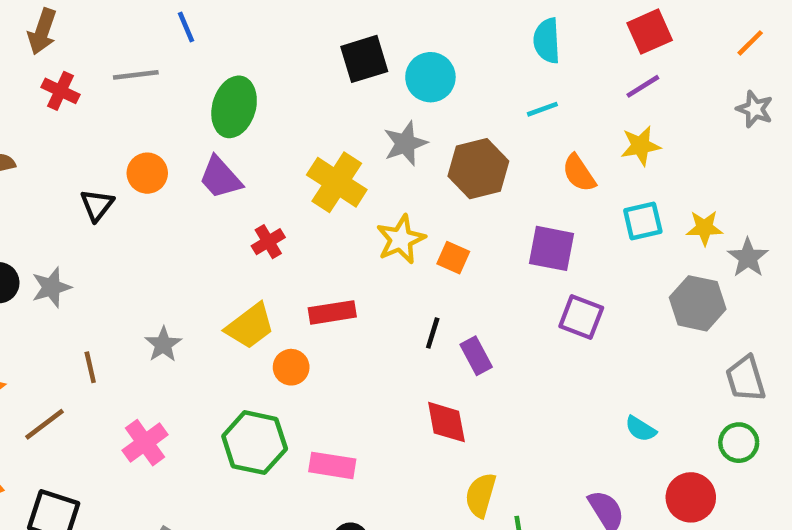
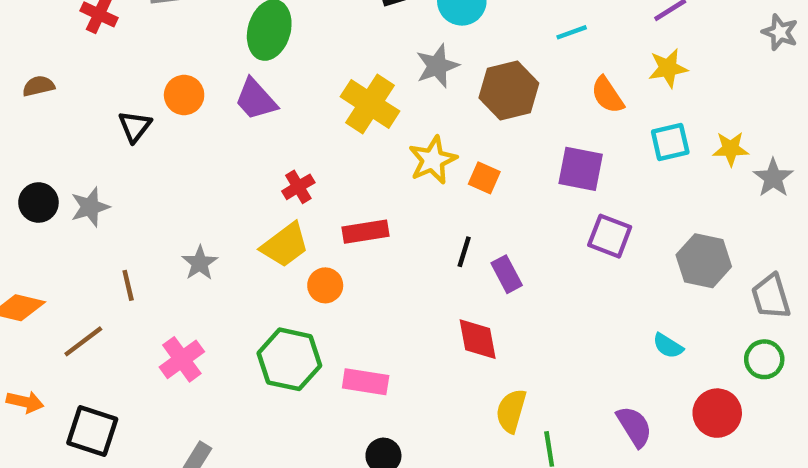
red cross: (268, 242) -> (298, 187), moved
gray hexagon: (698, 303) -> (704, 261), moved

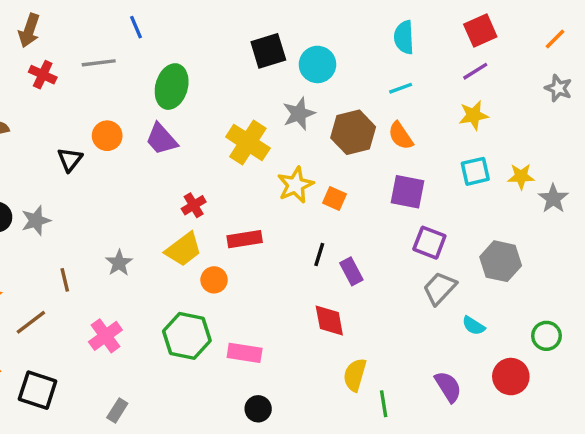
orange semicircle: (607, 95) -> (401, 136), moved
gray trapezoid: (771, 297) -> (440, 288), moved, turned 60

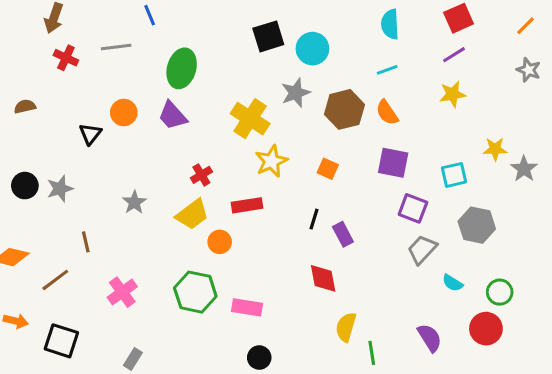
cyan square: (475, 171) -> (454, 175), moved
yellow star: (295, 185) -> (271, 161), moved
gray star: (119, 263) -> (134, 202), moved
green circle: (546, 336) -> (500, 292), moved

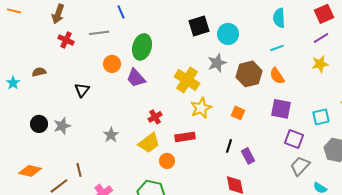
orange circle: (124, 113) -> (112, 64), moved
brown line: (86, 242) -> (79, 170), moved

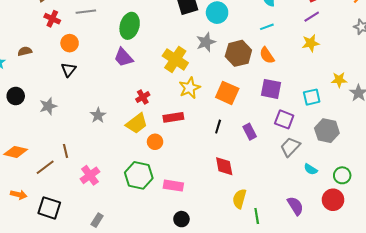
orange circle: (112, 64) -> (70, 43), moved
orange square: (238, 113) -> (227, 93), size x1.6
black circle: (39, 124) -> (16, 96), moved
purple rectangle: (248, 156) -> (250, 132), moved

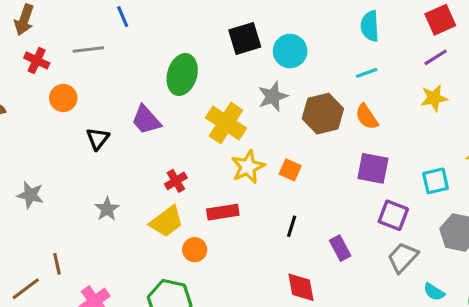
green ellipse: (130, 26) -> (182, 75), moved
black triangle: (69, 70) -> (98, 139), moved
orange square: (227, 93) -> (290, 170), moved, size x0.6
gray star: (48, 106) -> (30, 195), turned 30
purple rectangle: (250, 132) -> (340, 248), moved

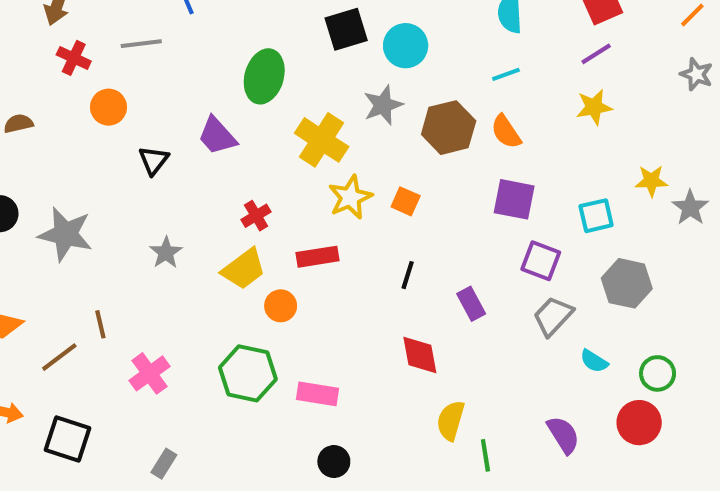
gray star: (30, 195) -> (66, 234), size x1.5

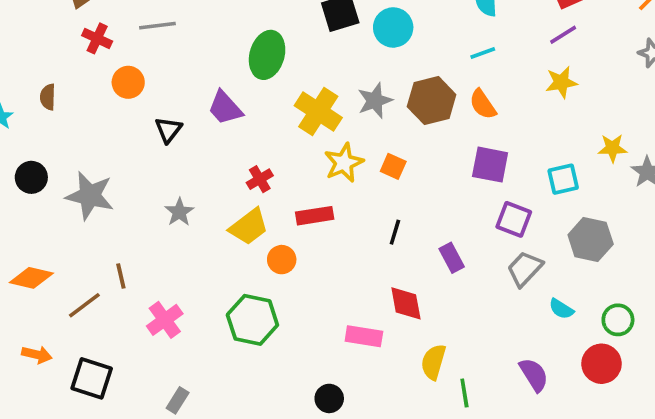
gray star: (383, 105) -> (375, 101), moved
brown semicircle: (18, 124) -> (48, 97), turned -75
pink rectangle: (317, 394) -> (364, 336), moved

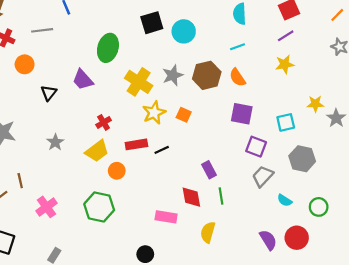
black line: (395, 232) -> (162, 150), moved, turned 48
purple rectangle: (452, 258) -> (209, 170), moved
red circle: (601, 364) -> (297, 238), moved
green line: (464, 393) -> (221, 196), moved

